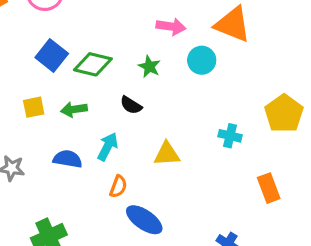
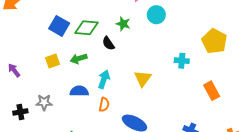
black semicircle: (131, 105) -> (108, 43), moved, turned 32
yellow triangle: (167, 154) -> (143, 78), turned -42
orange semicircle: (118, 187) -> (104, 105), moved

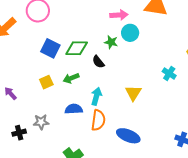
cyan circle: (156, 15) -> (130, 33), moved
cyan cross: (182, 61) -> (169, 73), turned 32
orange semicircle: (104, 105) -> (98, 120), size x1.5

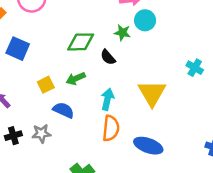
blue square: (50, 48) -> (18, 49), moved
yellow triangle: (133, 93) -> (152, 93), size x1.4
blue semicircle: (74, 109) -> (64, 110), moved, turned 30
black cross: (19, 133) -> (13, 136), moved

